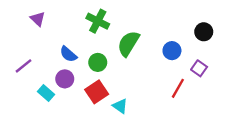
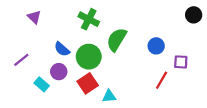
black circle: (204, 32) -> (194, 15), moved
green circle: (98, 62) -> (89, 57), size x1.5
purple square: (199, 68) -> (181, 62), turned -32
cyan triangle: (120, 106) -> (109, 96), turned -40

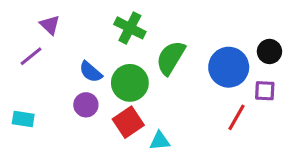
black circle: (194, 15) -> (269, 51), moved
blue circle: (156, 46) -> (229, 67), size x1.6
purple line: (21, 60) -> (31, 56), moved
cyan rectangle: (42, 84) -> (23, 119), moved, turned -32

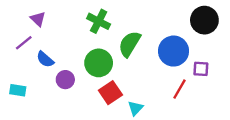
black circle: (269, 51) -> (204, 20), moved, size x1.5
blue semicircle: (91, 72) -> (45, 59), moved
red square: (128, 122) -> (110, 93), moved
cyan triangle: (160, 141) -> (135, 108), moved, turned -42

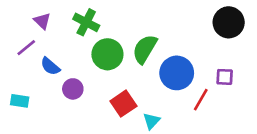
green cross: (99, 21) -> (86, 22), moved
blue circle: (174, 51) -> (177, 73), moved
green circle: (99, 63) -> (107, 54), moved

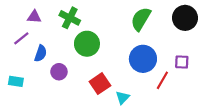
purple triangle: (42, 21) -> (34, 17), turned -40
green semicircle: (145, 49) -> (141, 19), moved
blue semicircle: (50, 66) -> (41, 53), turned -112

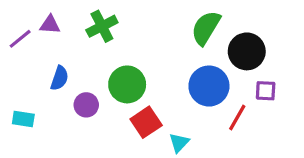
green cross: (70, 18) -> (102, 26), turned 36
black circle: (185, 18) -> (247, 51), moved
purple line: (21, 38) -> (20, 39), moved
green circle: (87, 44) -> (127, 84), moved

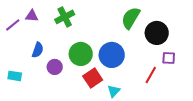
blue circle: (209, 86) -> (112, 55), moved

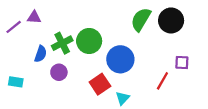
green cross: (65, 17) -> (62, 43), moved
black circle: (157, 33) -> (171, 20), moved
green circle: (81, 54) -> (89, 41), moved

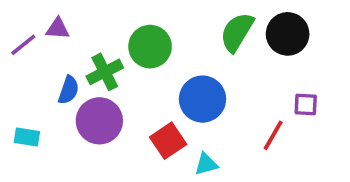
green circle: (89, 41) -> (150, 47), moved
purple circle: (59, 72) -> (99, 121), size x1.6
cyan triangle: (123, 98) -> (206, 164), turned 32

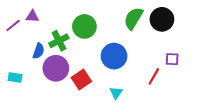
red square: (168, 141) -> (81, 80), moved
cyan triangle: (206, 164) -> (116, 93), turned -40

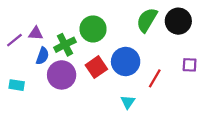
purple triangle: (32, 16) -> (36, 33), moved
purple line: (13, 25) -> (14, 40), moved
red line: (154, 76) -> (155, 78), moved
red square: (81, 80) -> (96, 67), moved

